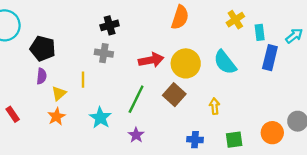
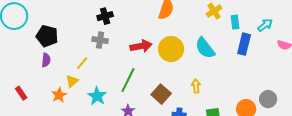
yellow line: (83, 80) -> (82, 63), turned 40
yellow triangle: (59, 93) -> (72, 81), moved
brown square: (174, 95) -> (161, 94), moved

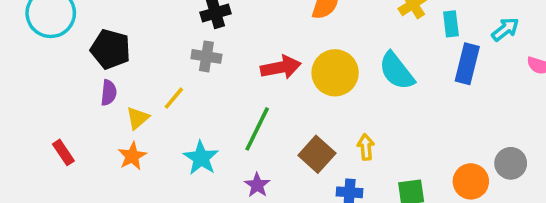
yellow triangle: (72, 81) -> (138, 118), moved
yellow arrow: (196, 86) -> (366, 147), moved

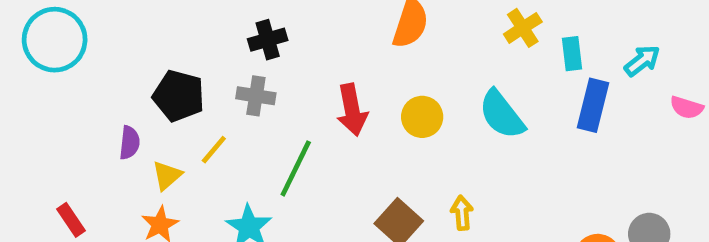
black pentagon: (110, 49) -> (179, 96), moved
red arrow: (281, 67) -> (352, 110), turned 90
yellow circle: (335, 73) -> (422, 117), size x0.7
green line: (257, 129) -> (296, 168), moved

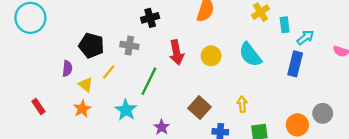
black cross: (268, 40) -> (150, 18), moved
cyan arrow: (642, 61) -> (305, 37), moved
blue rectangle: (593, 105) -> (295, 64), moved
yellow triangle: (167, 175) -> (86, 85), turned -42
yellow arrow: (462, 213) -> (242, 104), moved

